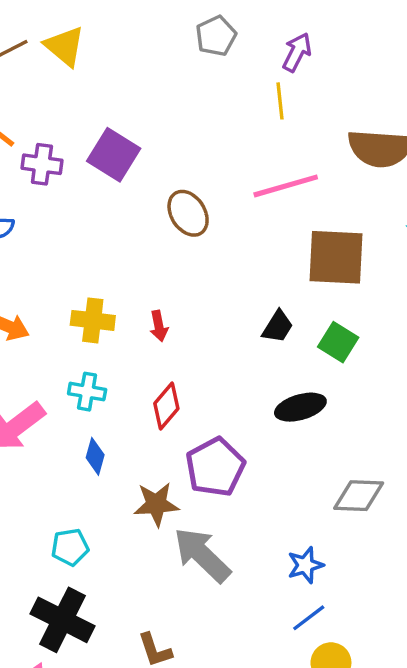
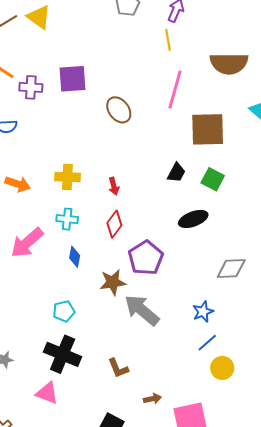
purple square: (114, 155) -> (72, 79), turned -32
pink line: (286, 186) -> (175, 90), turned -54
red arrow: (159, 326) -> (114, 186), moved

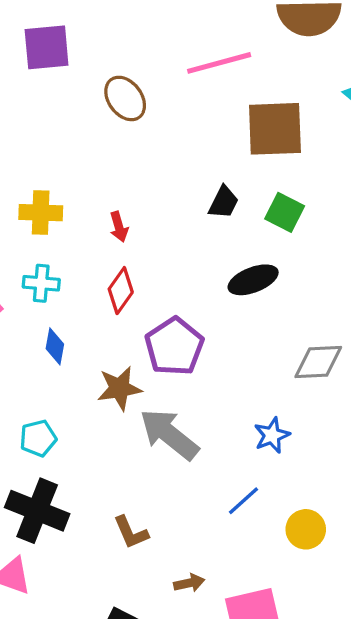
pink line: (175, 90) -> (219, 63), turned 60
blue line: (207, 343) -> (244, 501), moved

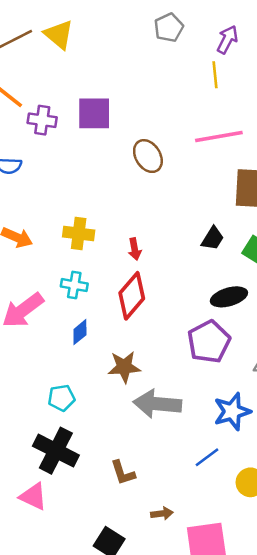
red diamond: (121, 291) -> (132, 296), size x1.4
blue diamond: (55, 346) -> (80, 332), turned 35
purple pentagon: (174, 346) -> (209, 342), moved
gray arrow: (169, 434) -> (157, 404), turned -39
blue star: (272, 435) -> (232, 411), size x1.4

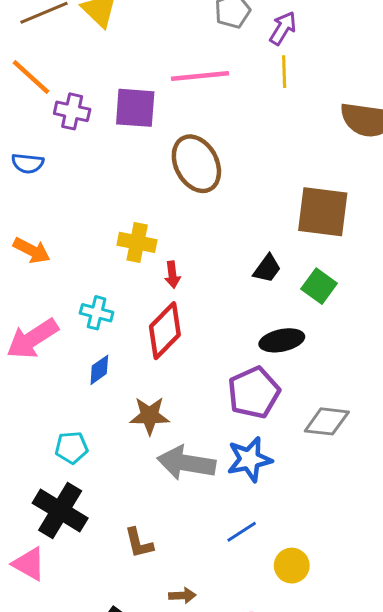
purple arrow: (227, 40) -> (283, 28), moved
pink line: (219, 136) -> (200, 76), moved
brown ellipse: (148, 156) -> (196, 164), size x1.4
yellow cross: (79, 234) -> (137, 242), moved
blue star: (232, 411) -> (249, 459), moved

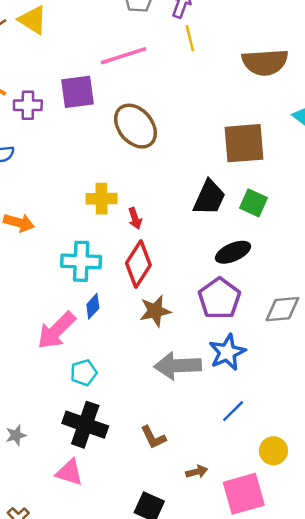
black trapezoid: (267, 269) -> (209, 198), size x1.5
cyan cross: (97, 313) -> (81, 261), size x1.5
pink arrow: (32, 339) -> (56, 331), moved
brown star: (150, 416) -> (155, 311), moved
yellow circle: (292, 566) -> (273, 451), moved

